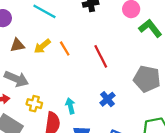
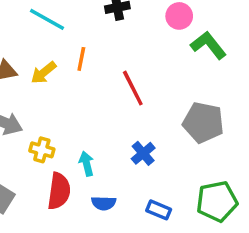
orange line: (65, 48) -> (81, 59), moved, turned 42
yellow cross: (34, 104) -> (42, 150), moved

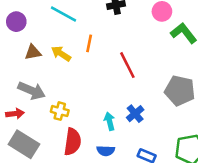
yellow arrow: (44, 73) -> (61, 54), turned 72
cyan arrow: (86, 164) -> (110, 121), moved

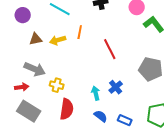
yellow arrow: (61, 54) -> (58, 40), turned -49
blue semicircle: (106, 151) -> (101, 116), moved, turned -144

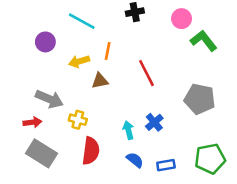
purple circle: (23, 15) -> (45, 42), moved
brown triangle: (36, 39) -> (100, 81), moved
blue rectangle: (125, 120) -> (166, 165), turned -32

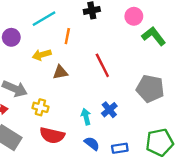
cyan line: (82, 21) -> (44, 19), turned -60
orange line: (108, 51) -> (67, 36), moved
red semicircle: (91, 151) -> (52, 135), turned 95

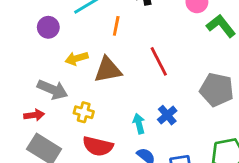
yellow arrow: (42, 55) -> (77, 58), moved
brown triangle: (60, 72) -> (108, 70), size x1.5

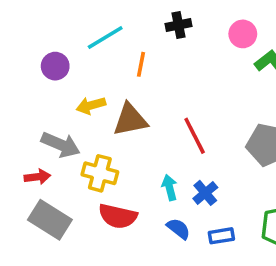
red line: (159, 61) -> (195, 136), moved
yellow cross: (84, 112) -> (100, 173), size x1.4
blue cross: (167, 115) -> (205, 193), moved

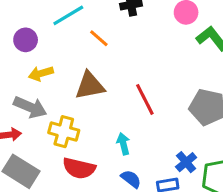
orange line: (141, 64) -> (99, 38), turned -60
yellow arrow: (91, 105) -> (41, 73), moved
blue cross: (205, 193) -> (186, 162), moved

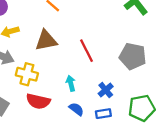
blue cross: (186, 162) -> (106, 90), moved

